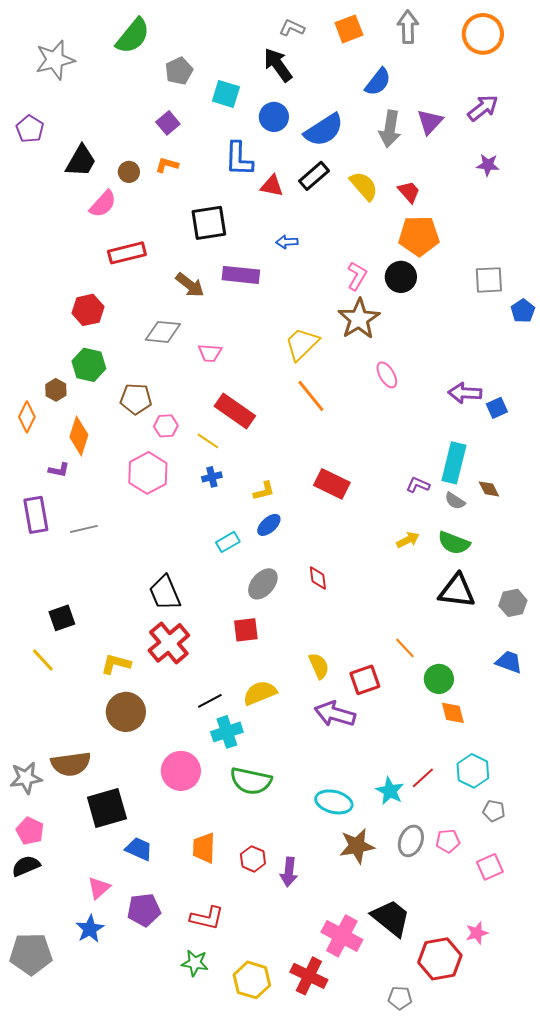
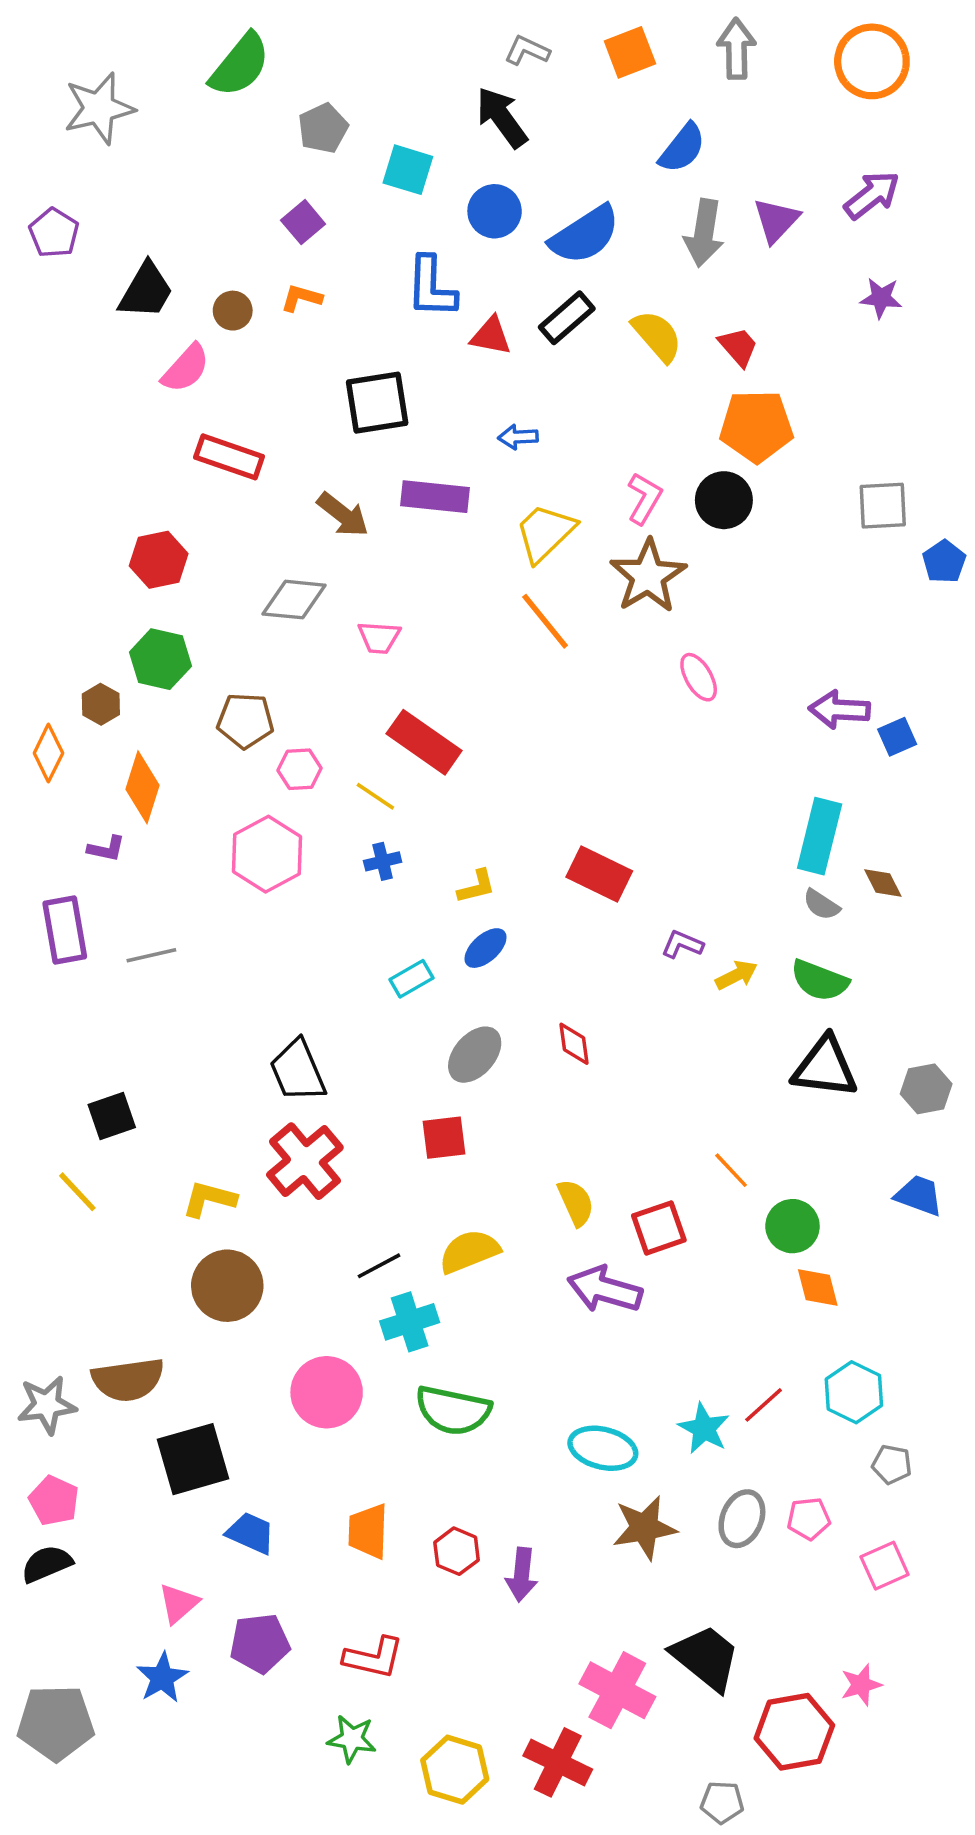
red rectangle: (127, 253) -> (229, 457), turned 33
yellow trapezoid: (302, 344) -> (545, 533), moved
orange line: (311, 396) -> (545, 621), moved
purple L-shape: (418, 485) -> (682, 944), moved

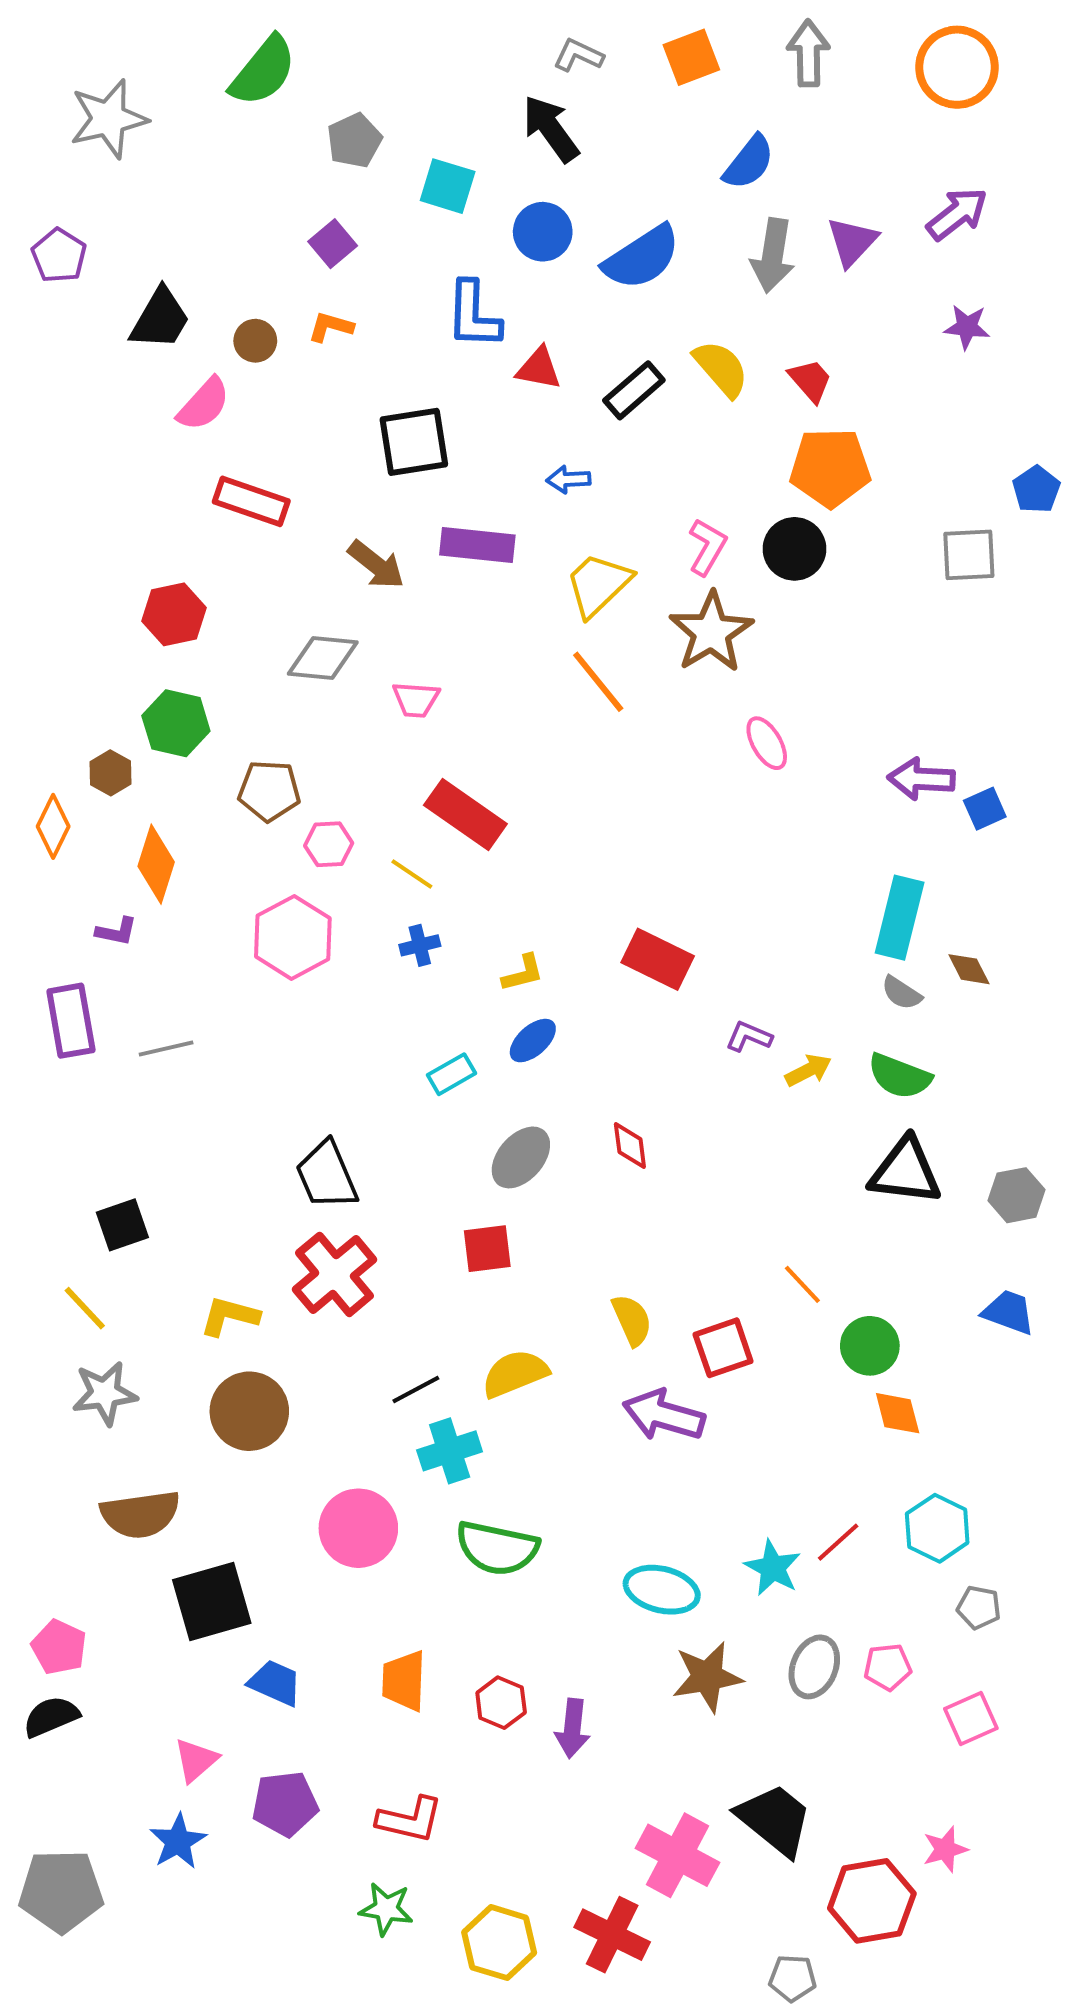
black rectangle: (567, 318) -> (634, 390), moved
blue pentagon: (944, 562) -> (1036, 489), moved
gray star: (47, 1405) -> (105, 1393), moved

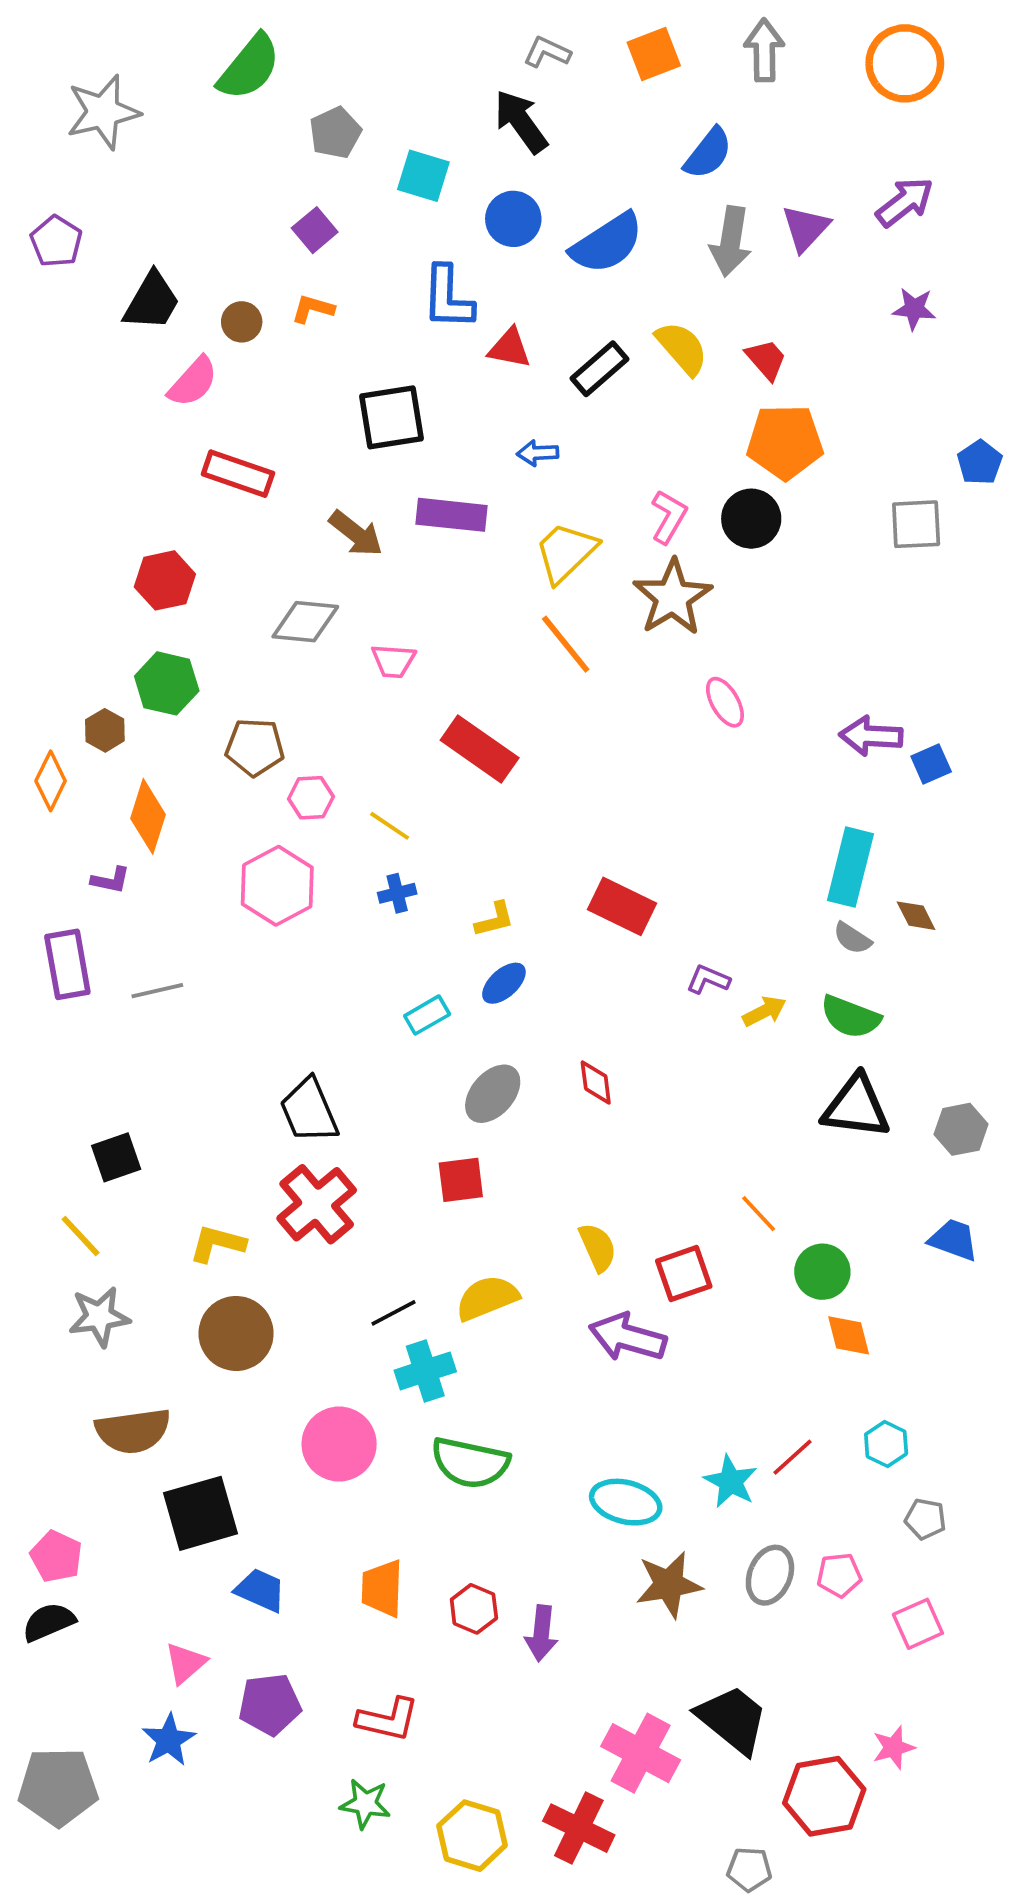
red rectangle: (465, 815) -> (480, 749), moved
cyan hexagon: (937, 1528) -> (886, 1444), size x0.7

